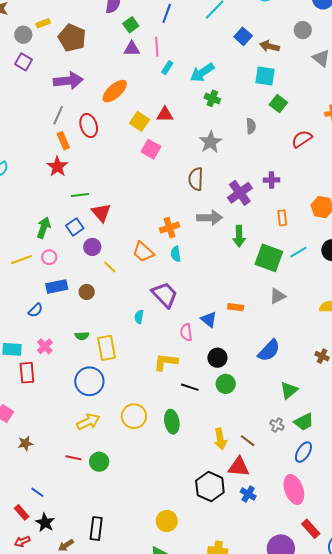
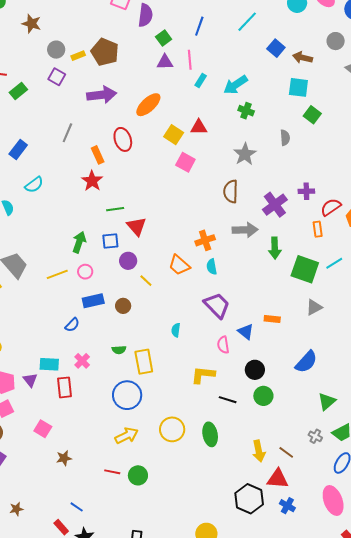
yellow rectangle: (43, 23) -> (78, 56), moved
gray line: (58, 115) -> (67, 133), moved
red semicircle: (302, 139) -> (331, 207), moved
blue square: (75, 227) -> (110, 241), turned 30
purple trapezoid: (165, 295) -> (217, 305), moved

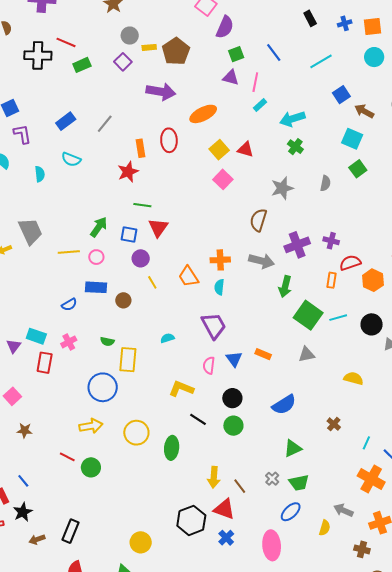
blue line: (199, 26) -> (274, 52), turned -72
gray line: (67, 133) -> (105, 124), moved
cyan semicircle: (34, 185) -> (71, 159), turned 42
cyan semicircle: (176, 330) -> (167, 338), turned 48

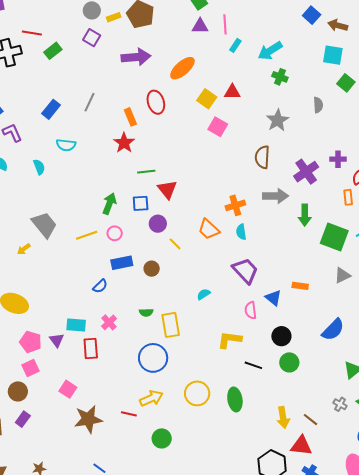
brown star: (25, 430) -> (88, 419), size x1.8
red line: (67, 457) -> (129, 414), moved

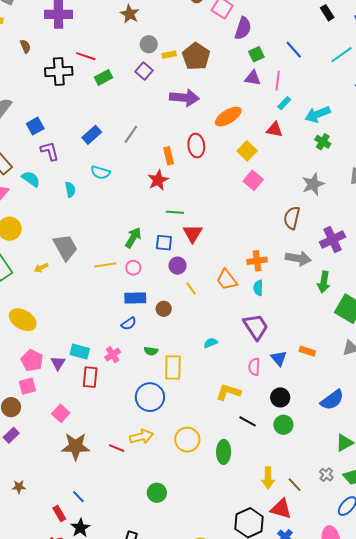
red triangle: (232, 92) -> (274, 130), moved
blue semicircle: (100, 286) -> (129, 324), moved
green circle: (162, 438) -> (157, 493), moved

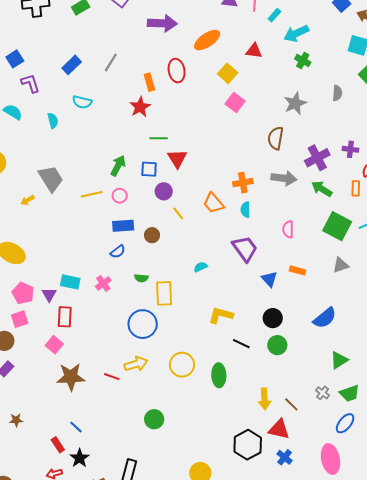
cyan rectangle: (284, 103) -> (274, 15), moved
green arrow: (324, 282) -> (322, 189), moved, turned 115
pink semicircle: (254, 367) -> (288, 229), moved
red rectangle: (90, 377) -> (65, 317), moved

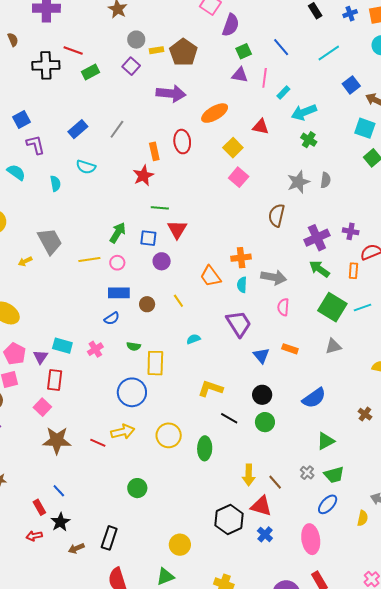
gray semicircle: (337, 93) -> (326, 180), moved
gray arrow: (284, 178) -> (274, 277), moved
yellow line: (178, 214) -> (178, 301), moved

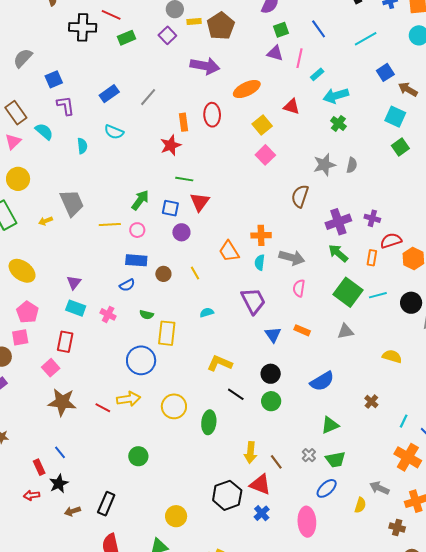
pink cross: (95, 349) -> (108, 314), turned -35
purple triangle: (40, 357) -> (74, 282), moved

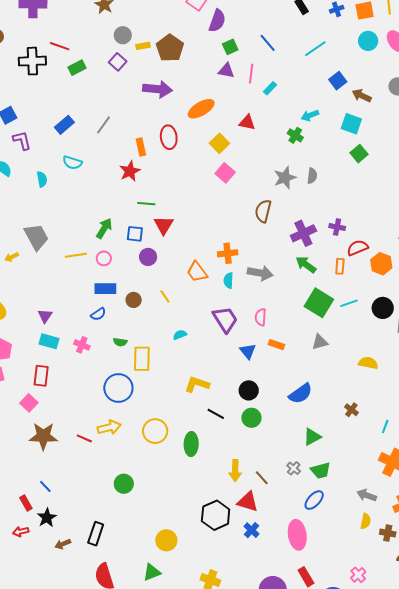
cyan arrow: (336, 96) -> (310, 115), moved, size x0.7
pink semicircle: (299, 288) -> (261, 317), moved
yellow semicircle: (360, 505) -> (366, 521), moved

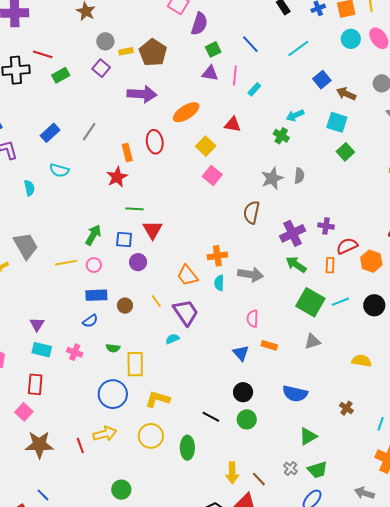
purple trapezoid: (225, 319) -> (186, 312), moved
yellow L-shape: (197, 384) -> (158, 399), moved
blue semicircle: (301, 394) -> (295, 394), turned 50
red line: (84, 438) -> (80, 446), turned 49

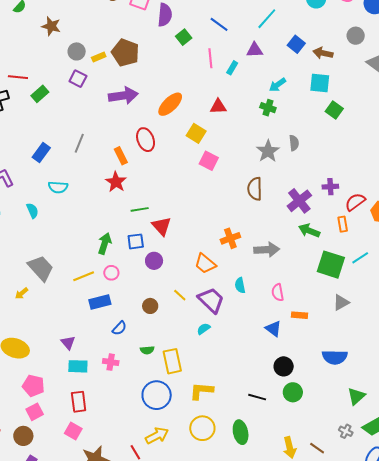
purple triangle: (210, 73) -> (255, 50), moved
cyan semicircle: (219, 283) -> (240, 285), moved
blue rectangle: (96, 295) -> (100, 302), moved

